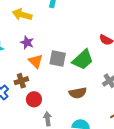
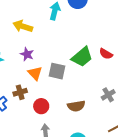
green trapezoid: (83, 60) -> (82, 57), moved
red circle: (34, 99) -> (41, 106), moved

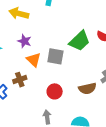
red circle: (41, 106) -> (55, 91), moved
brown semicircle: (76, 106) -> (87, 89), moved

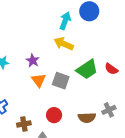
yellow arrow: (19, 13) -> (64, 44), moved
brown cross: (20, 80) -> (24, 124), moved

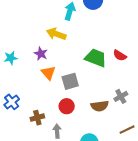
yellow arrow: (64, 44) -> (56, 34), moved
green trapezoid: (87, 69) -> (96, 58), turned -120
gray square: (61, 81) -> (70, 81), moved, turned -30

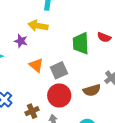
purple star: (41, 54) -> (21, 41), moved
green trapezoid: (96, 58) -> (81, 43), turned -105
red circle: (67, 106) -> (59, 96), size x1.5

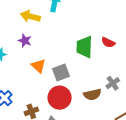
yellow arrow: (38, 26) -> (30, 16), moved

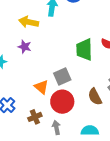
orange triangle: (38, 66) -> (41, 87), moved
brown semicircle: (92, 95) -> (95, 97), turned 78

